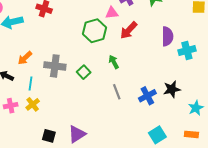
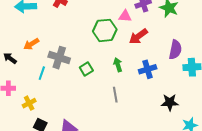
cyan line: (30, 83) -> (42, 73), moved
blue cross: (147, 96) -> (148, 69), moved
yellow cross: (33, 104) -> (29, 103), moved

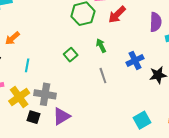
gray cross: (59, 58) -> (45, 94), moved
blue cross: (148, 69) -> (135, 60), moved
yellow cross: (29, 103) -> (19, 97), size x1.5

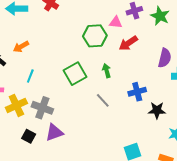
green square: (71, 55) -> (75, 74), size x1.6
gray line: (103, 76) -> (103, 100), turned -35
black square: (33, 117) -> (29, 136), moved

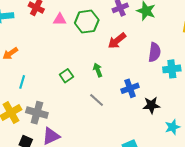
pink triangle: (116, 22) -> (60, 19), moved
green hexagon: (95, 36) -> (87, 22), moved
green square: (75, 74) -> (66, 76), size x0.6

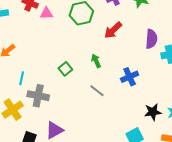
pink triangle: (60, 19) -> (46, 13), moved
black star: (151, 105) -> (153, 112), moved
gray cross: (37, 113) -> (38, 96), moved

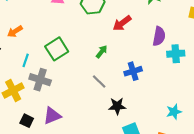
green arrow: (96, 61) -> (102, 52), turned 56
green square: (65, 69) -> (57, 49), moved, size x1.6
black star: (153, 112) -> (117, 106), moved

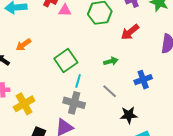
green arrow: (102, 52) -> (111, 61), turned 40
cyan line: (26, 60) -> (78, 81), moved
gray cross: (40, 80) -> (74, 103), moved

